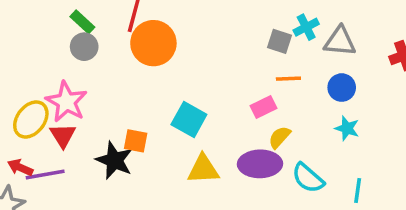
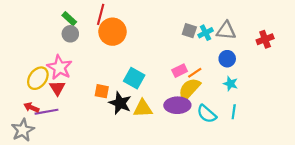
cyan cross: (306, 27) -> (206, 33), moved
orange line: (288, 79) -> (195, 73), moved, turned -32
yellow semicircle: (280, 137) -> (189, 89), size x1.6
black star: (114, 160) -> (120, 103), moved
cyan line: (358, 191) -> (234, 112), moved

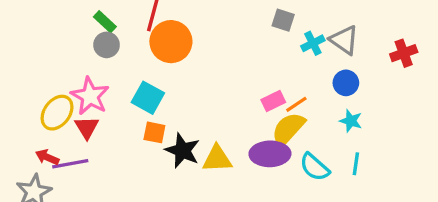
gray square: (189, 31) -> (283, 20), moved
gray triangle: (226, 31) -> (344, 40), turned 30
cyan square: (134, 78) -> (148, 98), moved

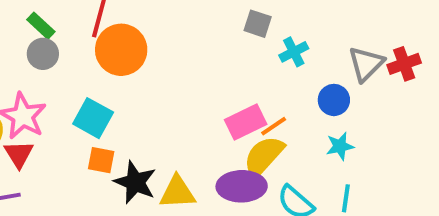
gray triangle: (344, 40) -> (366, 64), moved, turned 40
pink rectangle: (273, 101) -> (246, 122), size x1.4
cyan star: (351, 121) -> (340, 146), turned -30

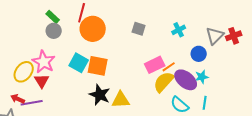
gray square: (258, 24) -> (139, 29), moved
orange square: (101, 160) -> (98, 66), moved, size x1.5
purple ellipse: (242, 186) -> (186, 80), moved, turned 40

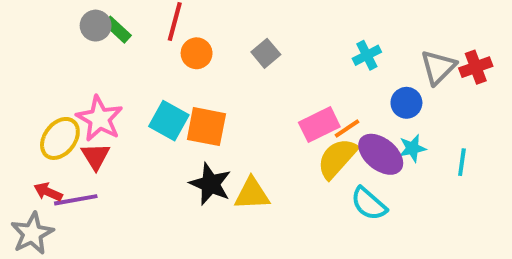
orange circle: (93, 29) -> (197, 53), size x0.6
gray square: (139, 29) -> (266, 53), moved, turned 32
gray circle: (54, 31) -> (96, 26), moved
cyan line: (205, 103) -> (462, 162), moved

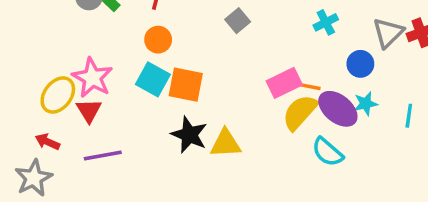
orange circle: (197, 53) -> (158, 40), moved
orange line: (347, 129) -> (309, 86), turned 45
purple line: (76, 200) -> (103, 156), moved

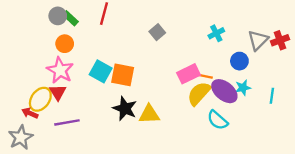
orange circle: (158, 40) -> (65, 44), moved
yellow ellipse: (58, 95) -> (40, 99), moved

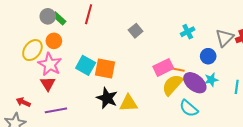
yellow ellipse: (40, 99) -> (32, 50), moved

